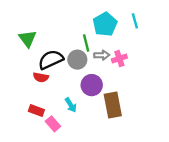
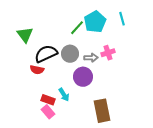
green line: (86, 43) -> (77, 28), moved, turned 56
gray arrow: (102, 55) -> (91, 58), moved
brown rectangle: (113, 105) -> (102, 111), moved
red rectangle: (36, 111) -> (48, 100), moved

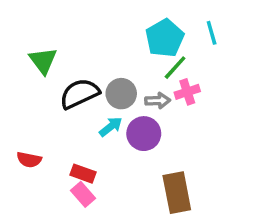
green line: (77, 28) -> (175, 68), moved
red semicircle: (37, 70) -> (29, 160), moved
cyan arrow: (64, 95) -> (111, 127), moved, turned -96

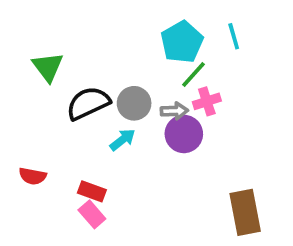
purple circle: (144, 134) -> (184, 134), moved
brown rectangle: (177, 193) -> (245, 212), moved

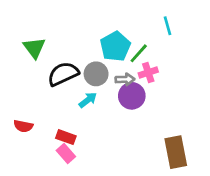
cyan pentagon: (182, 42) -> (115, 46), moved

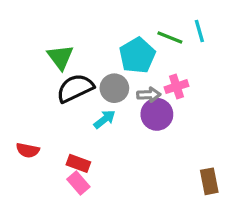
green triangle: (34, 48) -> (60, 57), moved
green line: (139, 53) -> (170, 38), moved, turned 70
brown rectangle: (176, 152) -> (209, 181), size x0.7

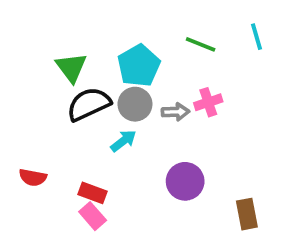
cyan line: (199, 31) -> (256, 37), moved
cyan pentagon: (137, 55) -> (139, 66), moved
purple circle: (157, 114) -> (185, 181), moved

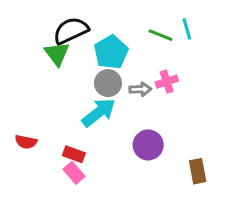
cyan line: (256, 37) -> (187, 29), moved
black semicircle: (89, 104) -> (71, 31), moved
cyan arrow: (123, 141) -> (99, 112), size x1.6

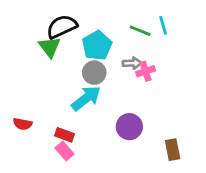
gray arrow: (140, 89) -> (132, 63), moved

